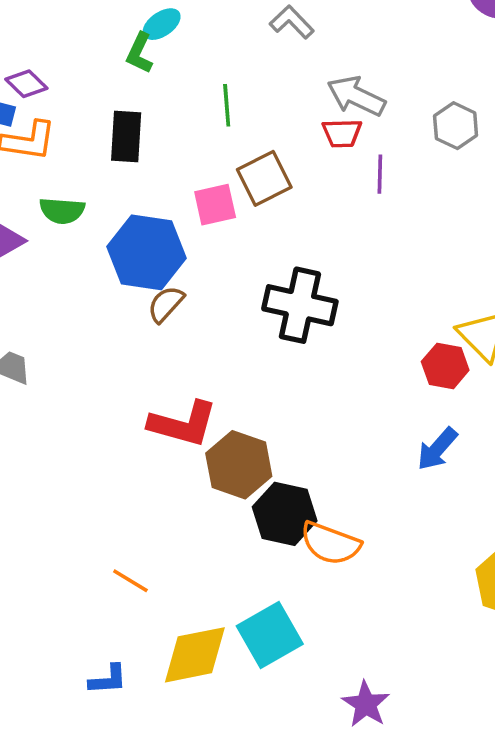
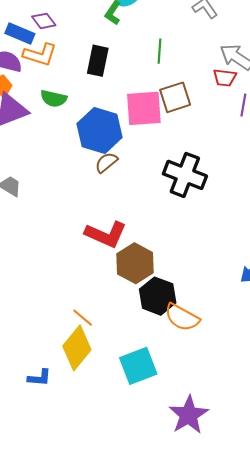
pink square: (215, 205) -> (144, 108), size x1.5
orange line: (130, 581) -> (83, 318), moved
yellow diamond: (195, 655) -> (77, 348), moved, turned -48
purple star: (366, 704) -> (189, 415), size x1.4

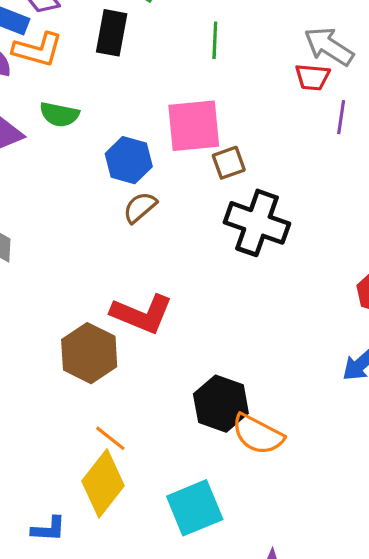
black rectangle: (98, 61) -> (112, 33), moved
brown square: (175, 97) -> (229, 163), moved, size x0.7
blue hexagon: (100, 130) -> (129, 160), size x0.7
brown hexagon: (135, 263) -> (89, 353), moved

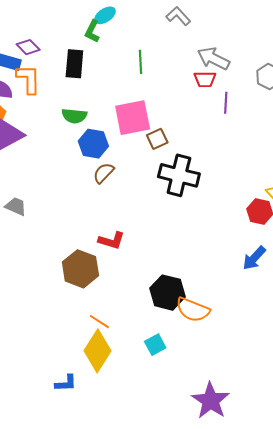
orange L-shape: (38, 50) -> (28, 79), turned -100
green semicircle: (59, 114) -> (74, 116), moved
red L-shape: (142, 314) -> (111, 240), size x0.7
cyan square: (195, 508) -> (155, 345), moved, size x0.6

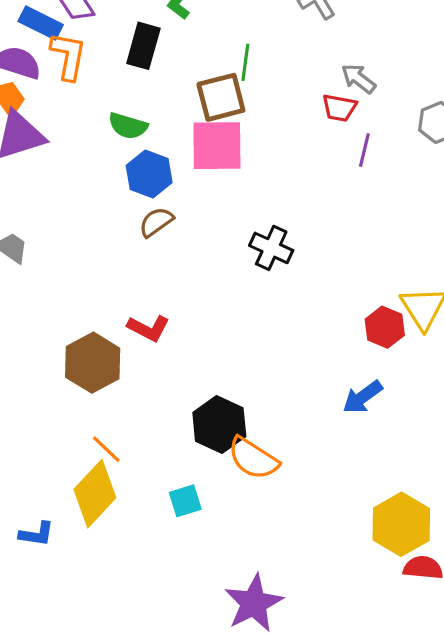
gray arrow: (213, 59) -> (358, 79), size x0.7
brown square: (157, 139) -> (221, 97), moved, size x1.5
black cross: (179, 175) -> (271, 248), size x0.7

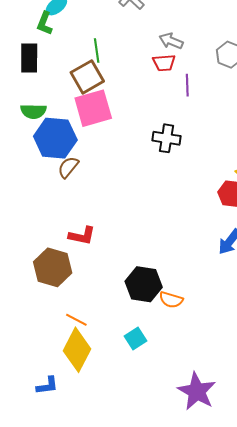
blue hexagon: (149, 174) -> (55, 138), size x1.4
black cross: (271, 248) -> (167, 138), moved
orange semicircle: (253, 458) -> (171, 300), size x0.7

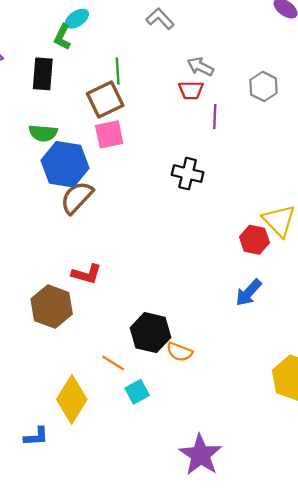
pink square: (93, 108) -> (109, 134), size x0.7
brown semicircle: (68, 167) -> (77, 197), size x1.4
orange line: (76, 320) -> (113, 363), moved

